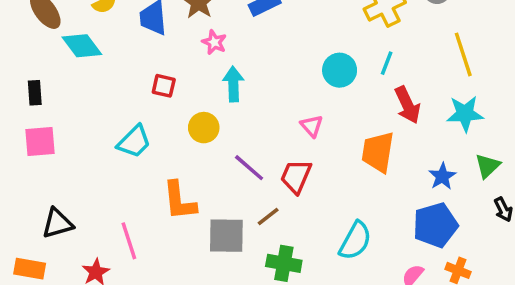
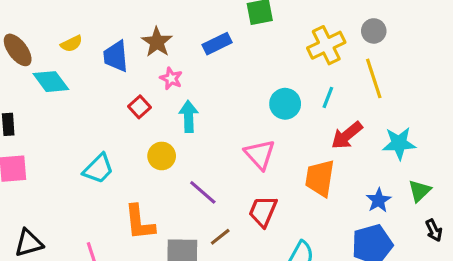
yellow line: (463, 54) -> (374, 78), moved
red square: (164, 86) -> (140, 107), moved, turned 35
red arrow: (407, 105) -> (347, 135), turned 76
pink triangle: (312, 126) -> (260, 154), size x1.5
red trapezoid: (296, 176) -> (263, 211), moved

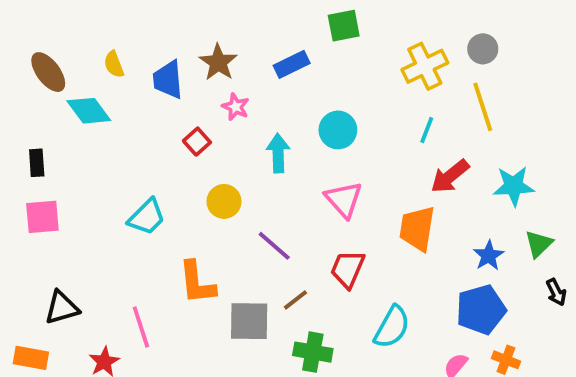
yellow semicircle: (71, 44) -> (114, 64), turned 95
cyan circle: (285, 104) -> (338, 130), moved
cyan arrow: (189, 116) -> (278, 153), moved

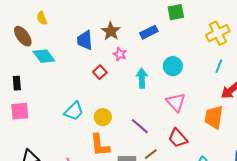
yellow semicircle: (114, 64) -> (42, 18), moved
yellow circle: (224, 201) -> (103, 117), moved
red trapezoid: (348, 269) -> (178, 138), turned -65

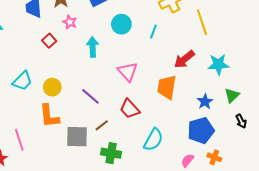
cyan circle: (173, 66) -> (121, 24), moved
cyan line: (219, 66) -> (153, 31), moved

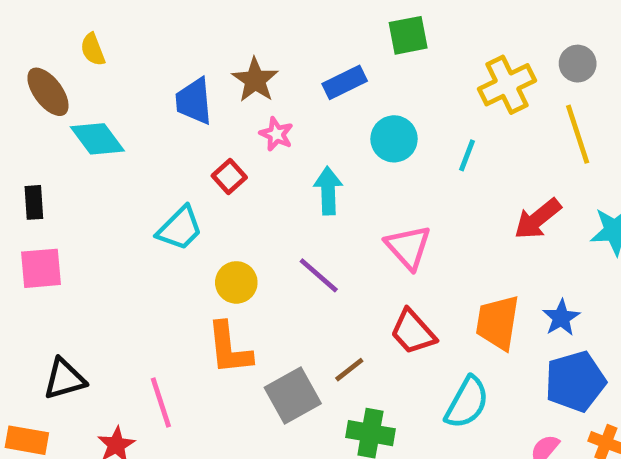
cyan trapezoid: (22, 81) -> (180, 228), moved
orange trapezoid: (167, 87) -> (498, 322), moved
purple line: (90, 96) -> (319, 275), moved
blue star: (205, 102) -> (561, 318), moved
gray square: (77, 137) -> (293, 395), turned -30

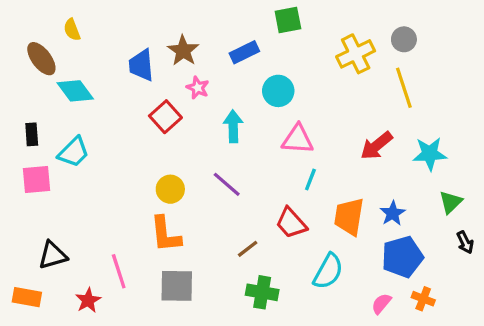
cyan line: (467, 155) -> (310, 180), moved
red square: (229, 177) -> (165, 117), size x1.4
cyan trapezoid: (180, 228) -> (74, 152), moved
pink triangle: (408, 247) -> (298, 139), moved, turned -44
gray square: (293, 395) -> (177, 286), moved, turned 30

